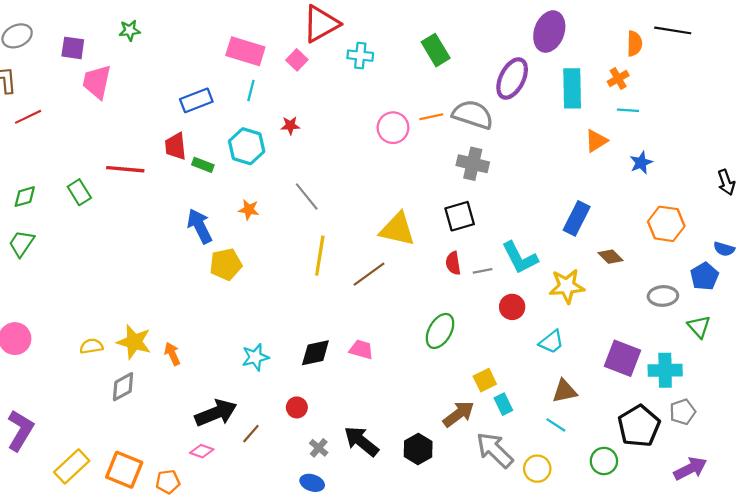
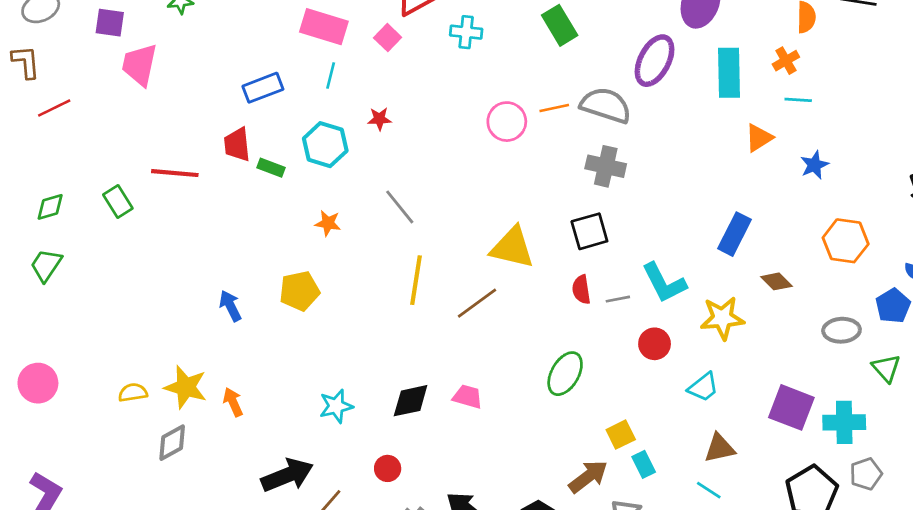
blue arrow: (200, 226) -> (230, 306), moved, size x0.7

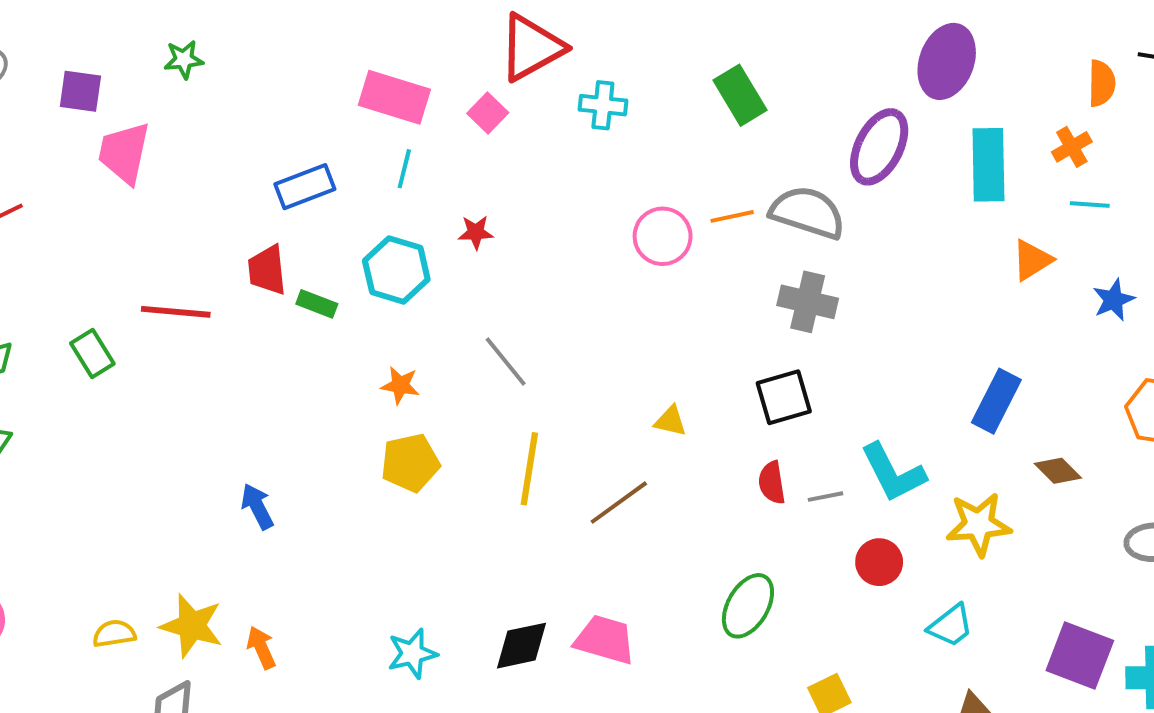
yellow triangle: (512, 248) -> (670, 421), size x0.5
yellow pentagon: (299, 291) -> (410, 463), moved
pink trapezoid: (468, 397) -> (605, 640), size x1.4

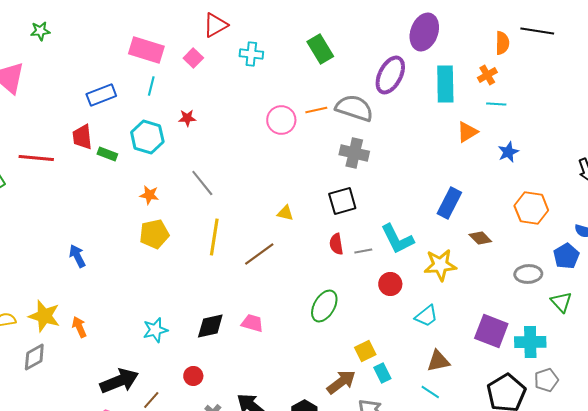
red triangle: (531, 48) -> (215, 25), size x0.7
pink trapezoid: (605, 640) -> (252, 323), size x0.7

